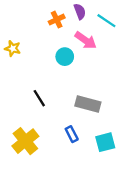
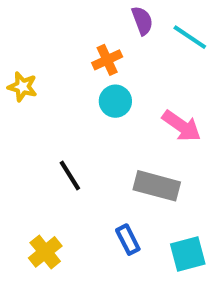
orange cross: (57, 20) -> (107, 60), moved
pink arrow: (86, 40) -> (181, 126), moved
yellow cross: (25, 141) -> (45, 252), size x0.7

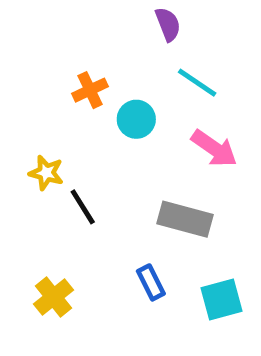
cyan line: (190, 37) -> (197, 83), moved
orange cross: (107, 60) -> (90, 90), moved
yellow star: (22, 87) -> (46, 173), moved

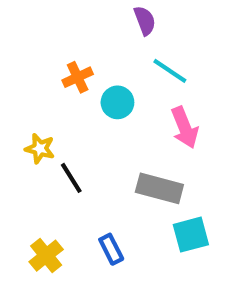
pink arrow: (214, 148) -> (185, 128), turned 33
blue rectangle: (151, 282) -> (111, 249), moved
cyan square: (222, 299) -> (191, 235), moved

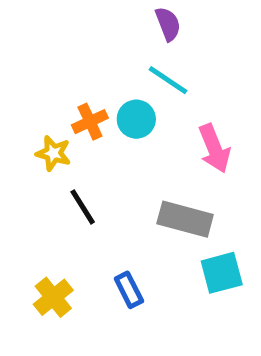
cyan line: (170, 71) -> (168, 80), moved
orange cross: (78, 77) -> (90, 122), moved
yellow star: (40, 149) -> (53, 153), moved

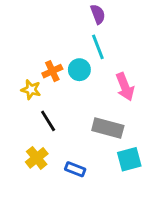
cyan line: (168, 80) -> (98, 47), turned 35
blue rectangle: (129, 290) -> (75, 169), turned -42
yellow cross: (53, 297) -> (37, 158), moved

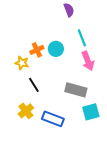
cyan line: (98, 47) -> (82, 38), moved
blue rectangle: (75, 169) -> (53, 119), size x1.5

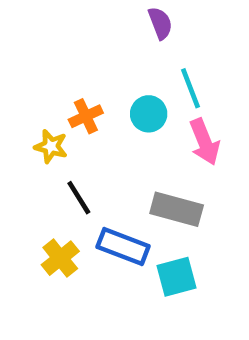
cyan circle: (56, 49) -> (149, 114), moved
cyan square: (91, 112) -> (177, 277), moved
blue rectangle: (53, 119) -> (123, 246), moved

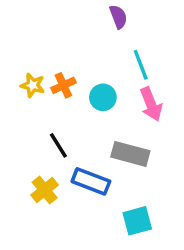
cyan circle: (149, 114) -> (103, 97), moved
yellow star: (51, 146) -> (33, 85), moved
cyan square: (177, 277) -> (137, 221), moved

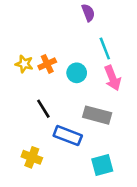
yellow cross: (45, 190) -> (32, 157), moved, turned -30

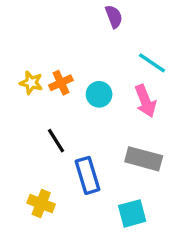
cyan line: (105, 49) -> (152, 63), moved, turned -35
gray rectangle: (97, 115) -> (144, 159), moved
blue rectangle: (68, 136) -> (87, 175), turned 52

